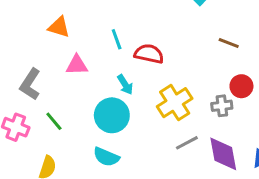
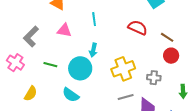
red semicircle: (149, 54) -> (138, 28), moved
cyan arrow: (125, 85) -> (93, 50), turned 32
red circle: (241, 86) -> (171, 56), moved
green line: (54, 121) -> (50, 65), moved, turned -48

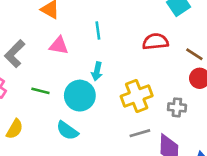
red semicircle: (138, 28) -> (155, 42), turned -30

